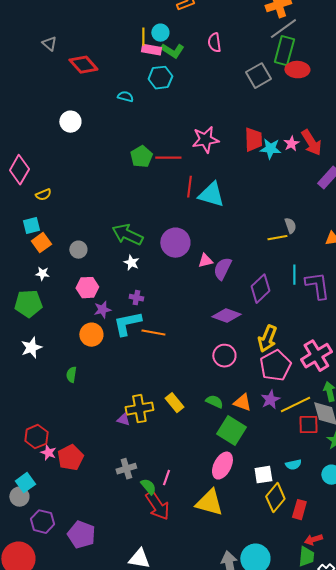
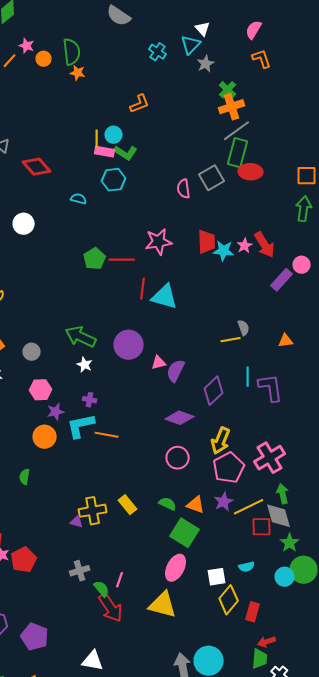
pink semicircle: (214, 43) -> (184, 189), moved

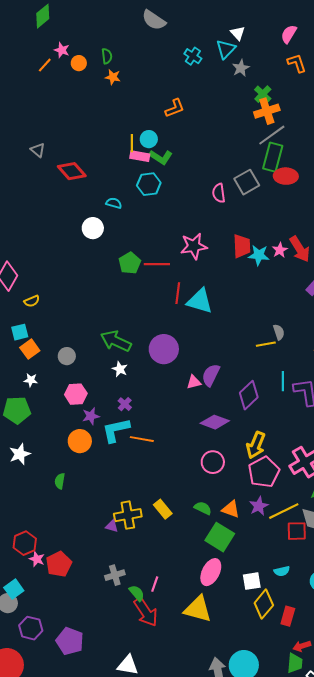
green semicircle: (72, 52) -> (107, 56), size x0.6
white circle: (24, 224) -> (93, 228), moved
pink triangle: (159, 363) -> (194, 382), moved
purple cross: (90, 400) -> (125, 404), turned 32

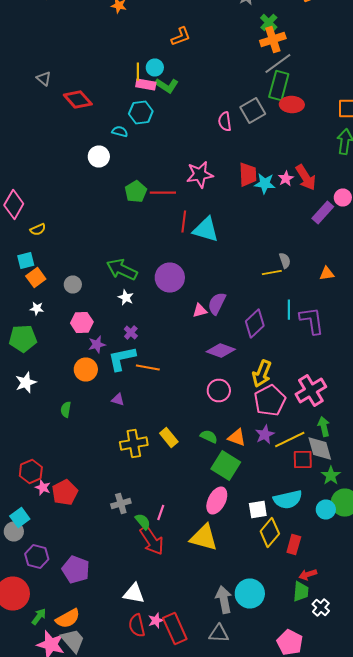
cyan hexagon: (149, 184) -> (141, 112), moved
purple triangle: (112, 526) -> (118, 400), moved
cyan semicircle: (282, 571) -> (288, 500), size x1.8

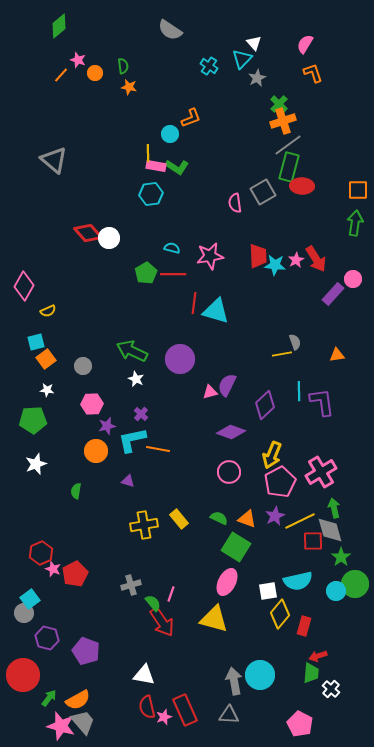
cyan circle: (155, 68) -> (170, 134), moved
gray triangle: (44, 78) -> (54, 160), size x1.8
red diamond: (78, 100) -> (88, 233), moved
cyan semicircle: (120, 132) -> (172, 248), moved
pink star: (156, 620) -> (164, 717), moved

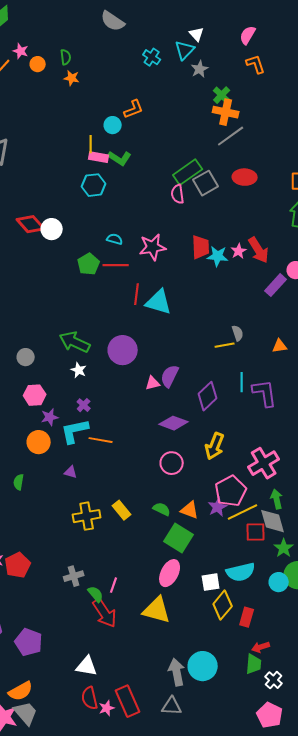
orange cross: (283, 121) -> (226, 112), turned 30
green rectangle: (289, 167) -> (188, 172), moved, turned 40
pink pentagon: (280, 482) -> (231, 491), moved
pink pentagon: (300, 724) -> (270, 715), moved

